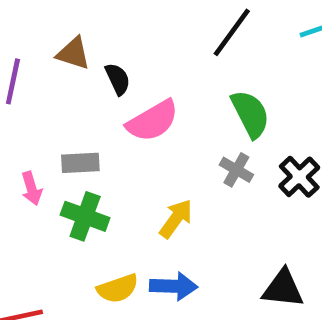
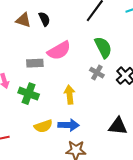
black semicircle: (118, 79) -> (44, 19), moved
gray rectangle: (80, 163) -> (35, 63), moved
yellow arrow: (176, 219) -> (70, 95), turned -42

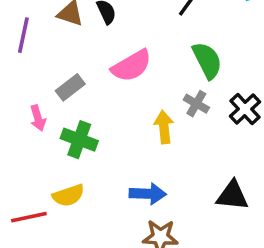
gray rectangle: (35, 63) -> (70, 87), moved, turned -35
yellow arrow: (70, 95) -> (164, 127), moved
yellow semicircle: (43, 126) -> (68, 195), moved

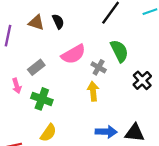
gray cross: (196, 104) -> (99, 67), moved
blue arrow: (148, 194) -> (106, 132), moved
yellow semicircle: (68, 195) -> (48, 133), moved, turned -36

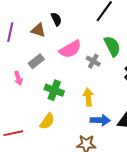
brown triangle: (36, 23) -> (38, 30), moved
yellow arrow: (93, 91) -> (88, 97), moved
green cross: (42, 99) -> (54, 90), moved

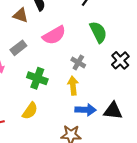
gray cross: (93, 61) -> (78, 63), moved

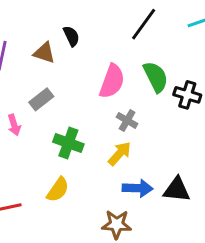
pink semicircle: (54, 35) -> (112, 81), moved, turned -40
black cross: (120, 60) -> (187, 95), moved, turned -30
yellow arrow: (73, 86) -> (120, 154), turned 48

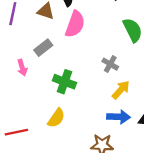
pink semicircle: (112, 81) -> (75, 24), moved
yellow arrow: (120, 154) -> (121, 90), moved

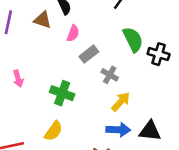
pink semicircle: (75, 24) -> (73, 33), size x0.6
gray rectangle: (43, 48) -> (89, 54), moved

